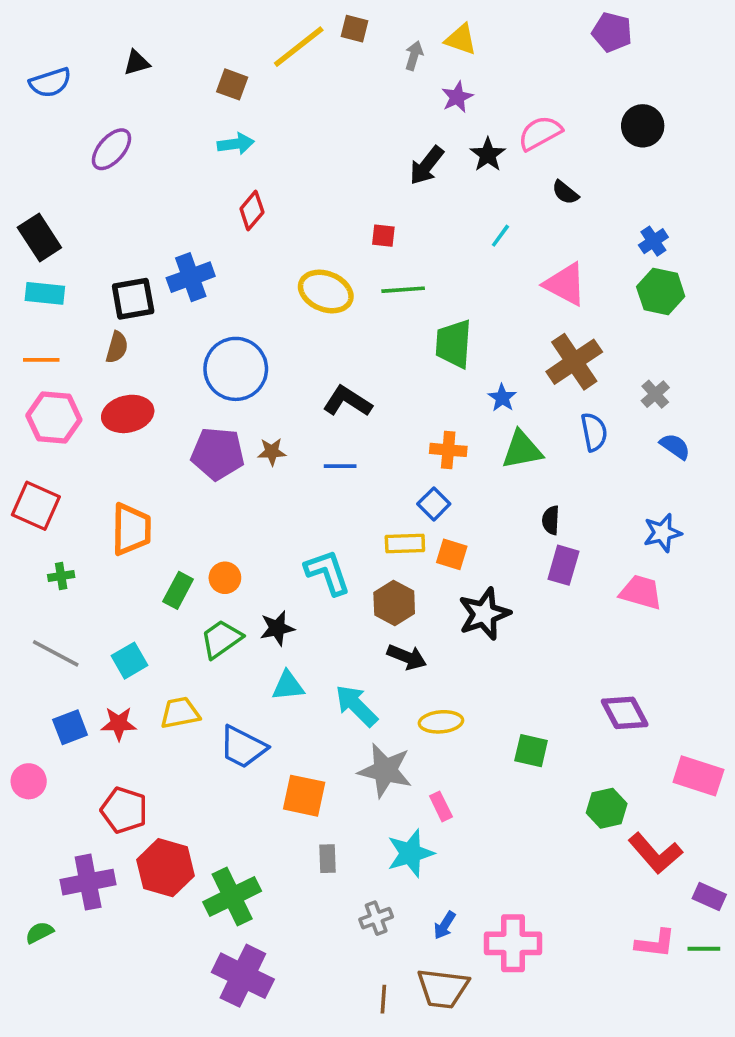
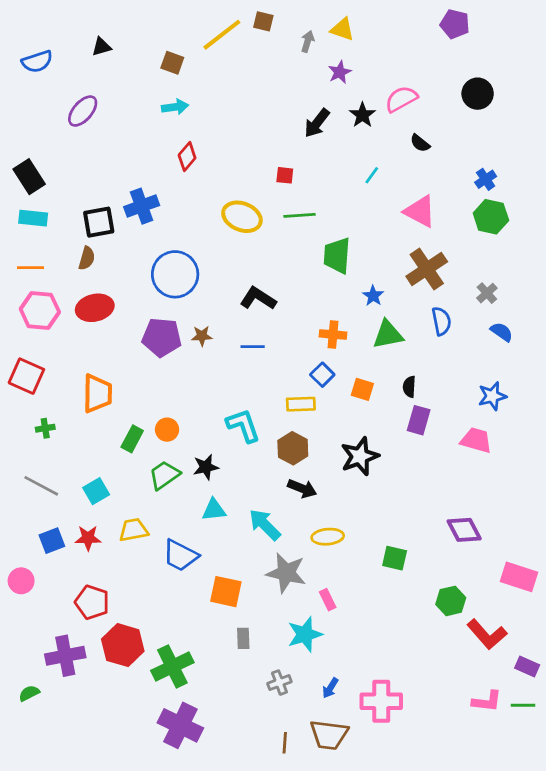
orange square: (452, 554) -> (362, 389), moved

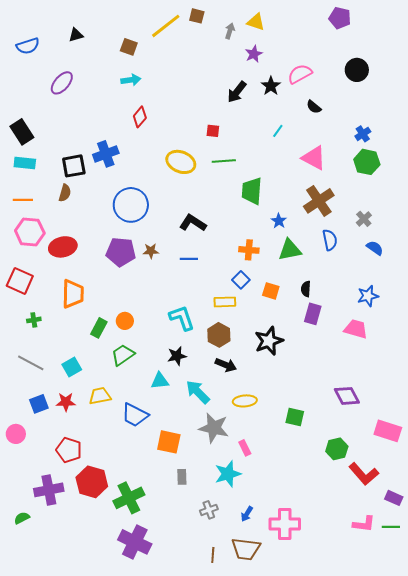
red ellipse: (95, 308) -> (63, 247), moved
black star: (206, 467) -> (177, 356), moved

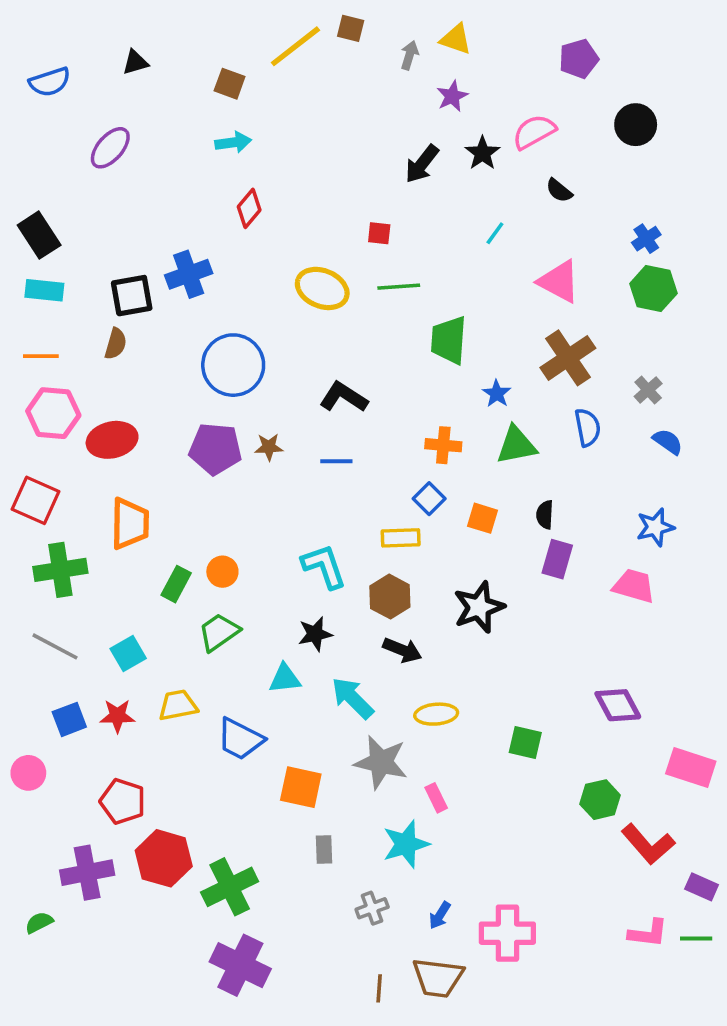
purple pentagon: (340, 18) -> (579, 59), moved, turned -30
green cross: (34, 320) -> (60, 570), size x2.0

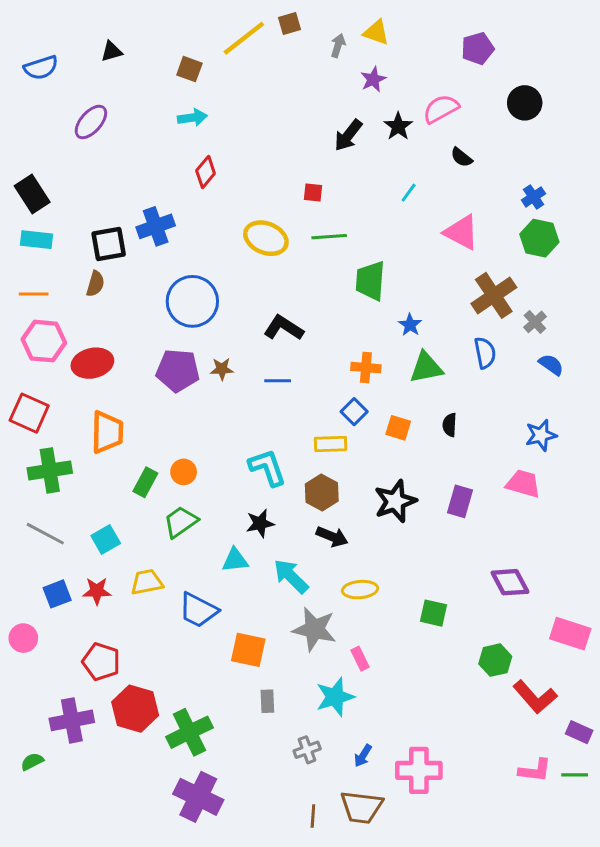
brown square: (351, 28) -> (289, 23), turned -30
brown cross: (568, 358) -> (494, 295), moved
purple rectangle: (557, 559) -> (460, 501), moved

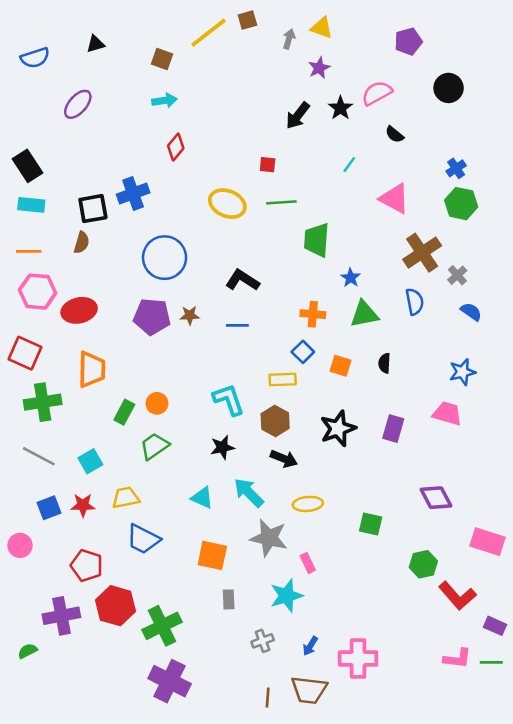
cyan triangle: (235, 560) -> (202, 498), moved, turned 30
blue trapezoid: (198, 610) -> (143, 539), moved

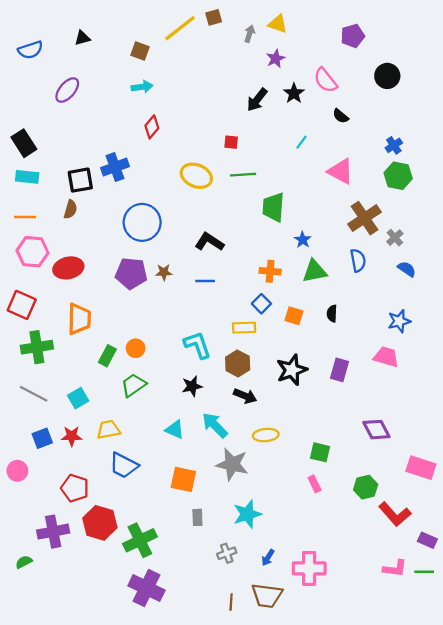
pink semicircle: (377, 93) -> (325, 80), turned -100
pink rectangle: (308, 563) -> (315, 484), moved

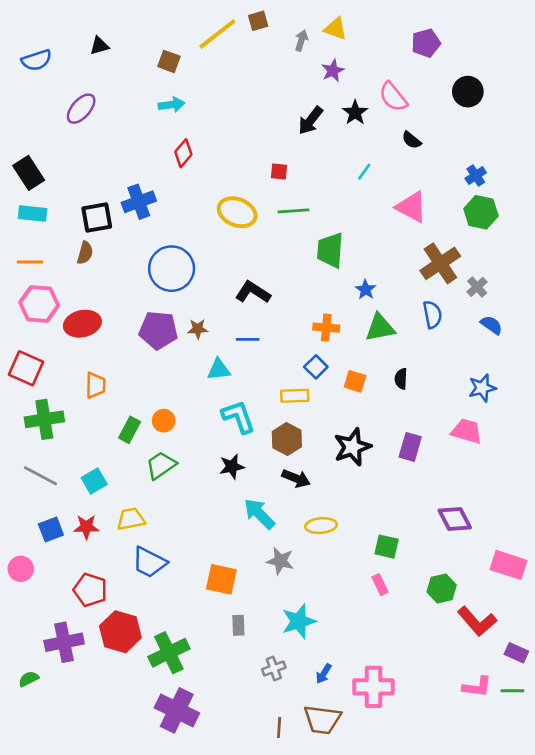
orange trapezoid: (79, 319) -> (95, 385), size x0.7
cyan triangle: (175, 430) -> (219, 370), moved, turned -30
gray star: (232, 464) -> (280, 561), size x0.7

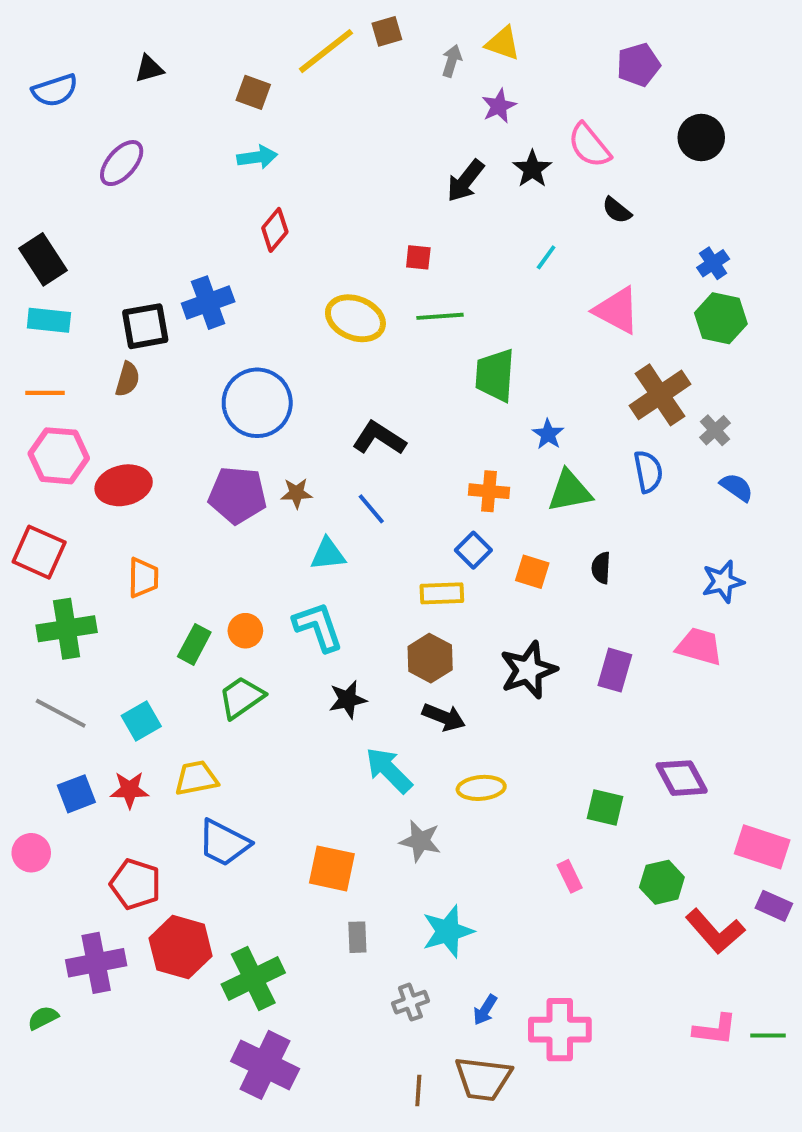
blue line: (248, 339) -> (371, 509), turned 50
cyan L-shape: (238, 417) -> (318, 627), moved
green square: (387, 547) -> (605, 808), moved
purple rectangle: (516, 653) -> (774, 906), moved

